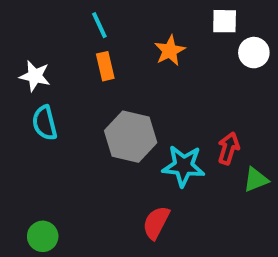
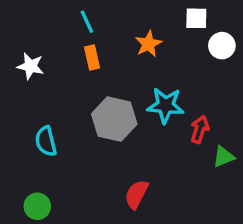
cyan semicircle: (45, 123) -> (46, 141), moved
cyan star: (183, 166) -> (165, 105), moved

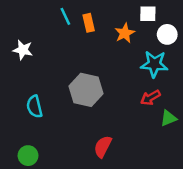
orange star: (148, 44) -> (125, 33), moved
orange rectangle: (92, 58) -> (89, 23), moved
cyan star: (165, 105) -> (154, 64), moved
red arrow: (200, 129) -> (150, 98), turned -138

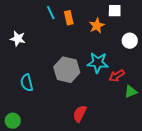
white circle: (167, 34) -> (130, 41), moved
cyan star: (154, 64) -> (98, 63), moved
green circle: (28, 156) -> (13, 121), moved

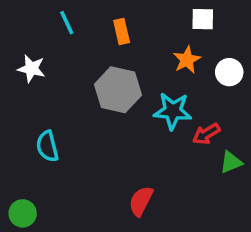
cyan line: (51, 13) -> (67, 23), moved
orange star: (97, 26) -> (187, 60), moved
gray hexagon: (67, 70) -> (118, 90), moved

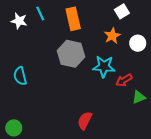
white square: (203, 19) -> (122, 11), turned -32
orange rectangle: (122, 32) -> (73, 19), size x1.5
white star: (31, 69) -> (19, 21), moved
cyan semicircle: (47, 146) -> (20, 76), moved

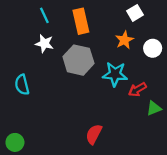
white star: (19, 21) -> (44, 44), moved

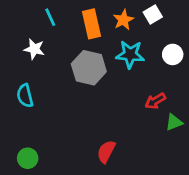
orange star: (124, 40) -> (123, 20), moved
white star: (44, 44) -> (34, 49), moved
cyan star: (115, 74) -> (130, 54), moved
green circle: (15, 142) -> (28, 158), moved

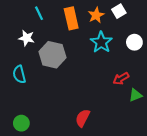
cyan star: (130, 54) -> (101, 42), turned 30
gray hexagon: (89, 68) -> (52, 55), moved

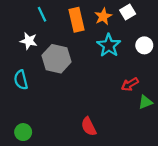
red semicircle: (83, 118) -> (89, 127), turned -54

